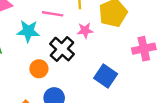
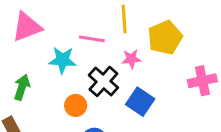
blue square: (106, 76) -> (140, 102), moved

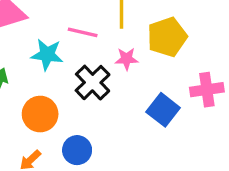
blue square: (140, 102) -> (163, 110), moved
orange circle: (76, 105) -> (40, 114), moved, size x1.4

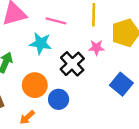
pink line: (83, 32) -> (56, 21), moved
blue circle: (77, 150) -> (59, 99), moved

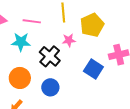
blue circle: (59, 99) -> (50, 87), moved

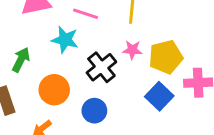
yellow pentagon: (92, 25) -> (166, 57), moved

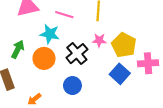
yellow pentagon: (166, 57) -> (124, 45), turned -30
orange circle: (54, 90) -> (44, 58), moved

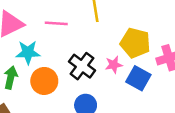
cyan star: (50, 34) -> (28, 52), moved
pink star: (99, 40) -> (114, 65), moved

